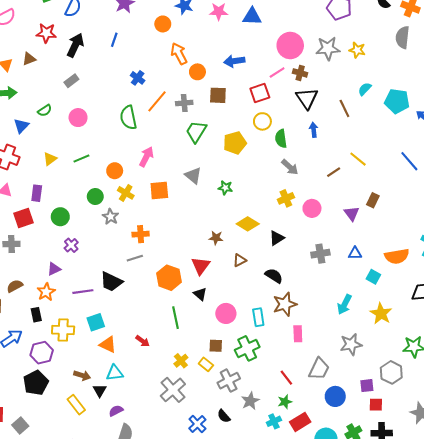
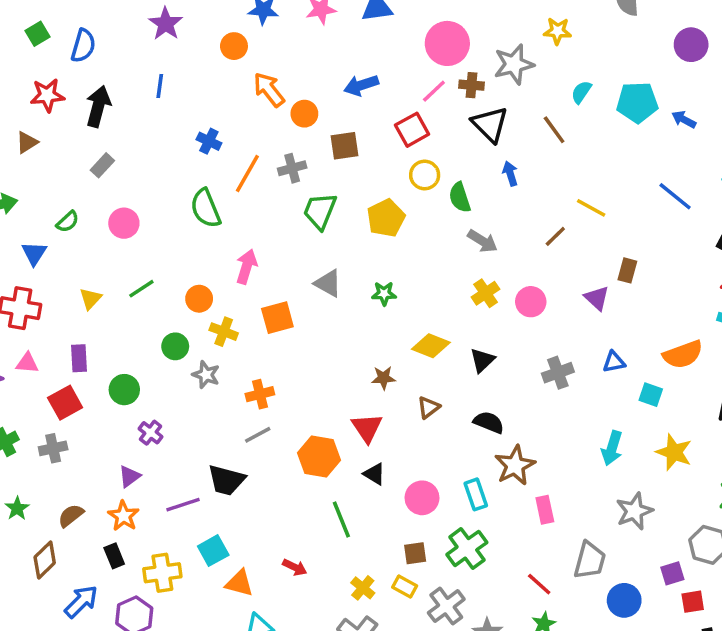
gray star: (328, 48) -> (514, 64), moved

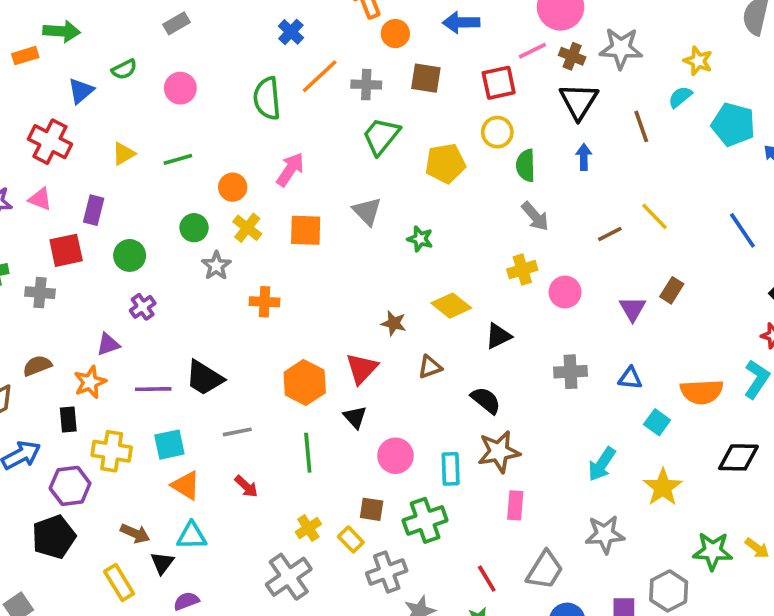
yellow star: (557, 31) -> (698, 61), moved
gray line: (258, 435) -> (237, 432), moved

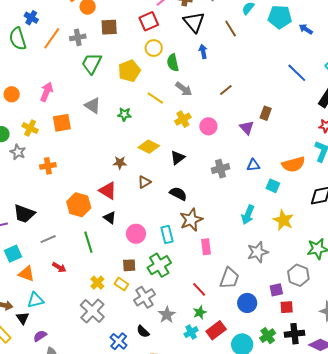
green semicircle: (267, 98) -> (18, 39), moved
orange circle: (233, 187) -> (12, 94), moved
yellow line: (654, 216) -> (155, 98), moved
red triangle: (362, 368) -> (108, 191), turned -30

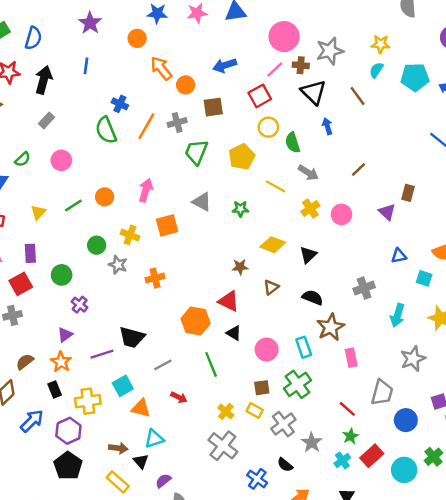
gray cross: (221, 169) -> (364, 288), moved

